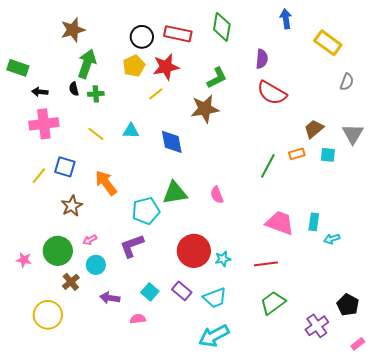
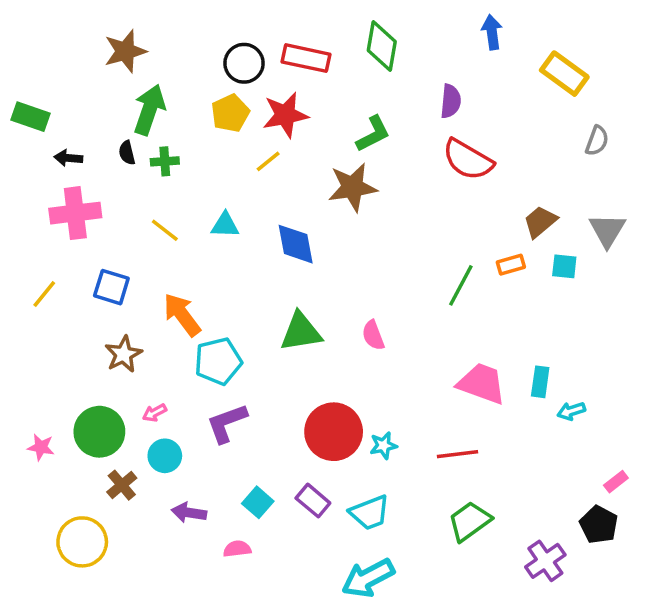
yellow line: (39, 176) -> (44, 294), moved
cyan pentagon: (146, 211) -> (218, 361), moved
pink rectangle: (358, 344) -> (616, 482), moved

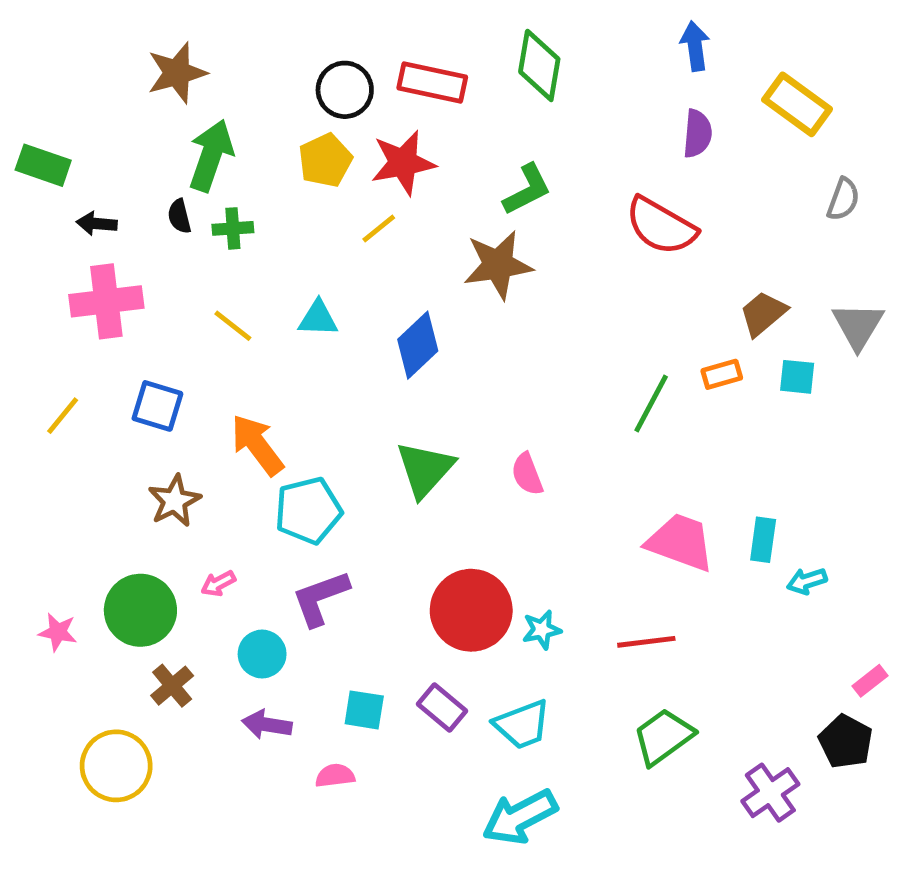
purple semicircle: (451, 101) -> (697, 134), moved
blue diamond: (296, 244) -> (418, 345), turned 57
green triangle: (301, 332) -> (425, 469), turned -39
cyan circle: (165, 456) -> (262, 654), moved
cyan square: (258, 502) -> (364, 710), turned -32

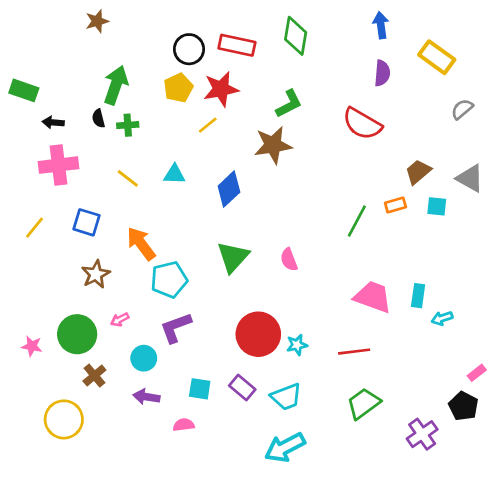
brown star: (177, 73) -> (97, 21), moved, size x0.7
gray semicircle: (843, 199) -> (462, 109), turned -150
gray triangle: (858, 326) -> (470, 178), turned -32

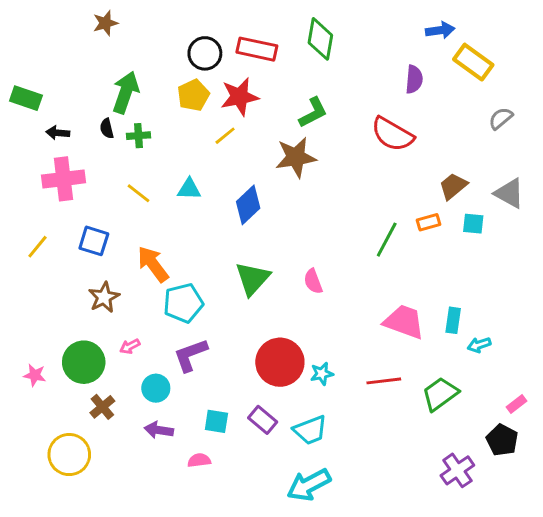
blue arrow: (381, 25) -> (440, 30), moved, turned 90
green trapezoid: (364, 403) -> (440, 394), moved

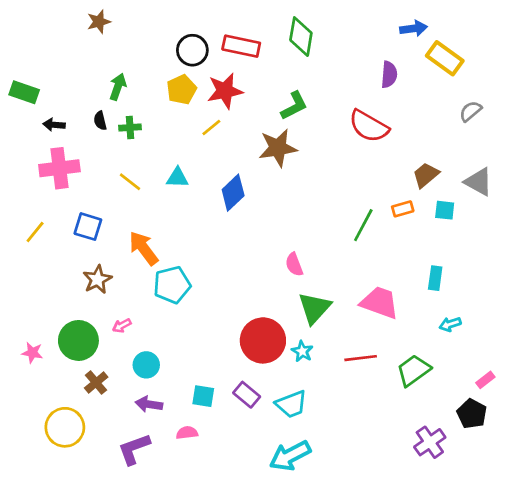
green arrow: (126, 92) -> (118, 87), size x0.7
green triangle: (253, 278) -> (314, 308), moved
cyan rectangle: (453, 320) -> (435, 278), moved
purple L-shape: (190, 355) -> (134, 449), moved
cyan star: (322, 374) -> (302, 351), turned -30

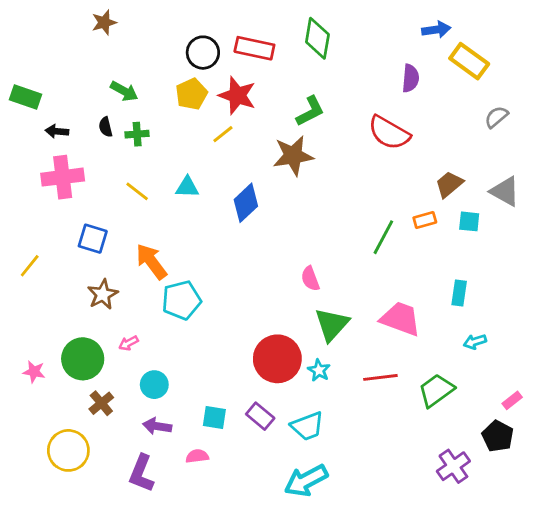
green arrow: (118, 87) -> (124, 91), turned 100
red star: (225, 91) -> (237, 95), turned 30
yellow line: (35, 232) -> (30, 266), moved
purple L-shape: (134, 449) -> (141, 473), turned -48

